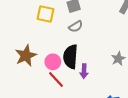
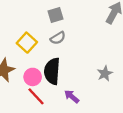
yellow square: (46, 14) -> (27, 43), moved, turned 30
purple arrow: (84, 71) -> (72, 96), moved, turned 128

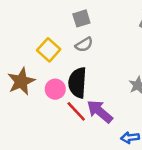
red line: (36, 96) -> (76, 111), moved
purple arrow: (72, 96) -> (100, 111), size x1.5

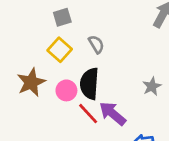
gray square: (81, 18) -> (62, 17), moved
gray semicircle: (84, 45) -> (96, 44), turned -90

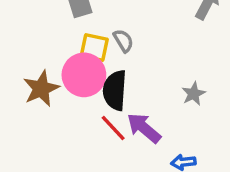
yellow square: (60, 50) -> (94, 47), moved, turned -30
pink circle: (66, 90) -> (84, 75), moved, size x1.6

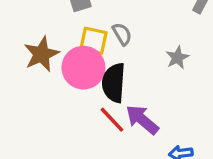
brown star: (41, 89) -> (41, 54), moved
gray star: (194, 94) -> (177, 58), moved

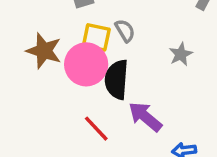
brown star: (41, 54) -> (44, 51), turned -30
red line: (112, 120) -> (96, 129), moved

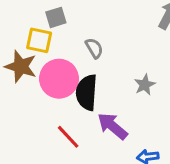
yellow square: (96, 37) -> (39, 40), moved
gray star: (181, 54) -> (145, 85), moved

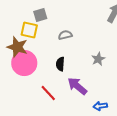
gray semicircle: (94, 48) -> (65, 35), turned -72
pink circle: (59, 79) -> (24, 63), moved
black semicircle: (87, 92) -> (60, 64), size x0.6

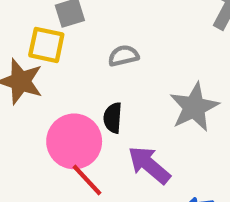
gray star: (98, 59) -> (194, 107), size x1.6
pink circle: (24, 63) -> (74, 141), moved

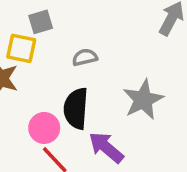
black semicircle: (113, 118) -> (76, 109), size x1.6
pink circle: (74, 141) -> (44, 128), size x0.7

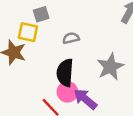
pink circle: (44, 128) -> (67, 92), moved

